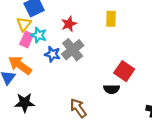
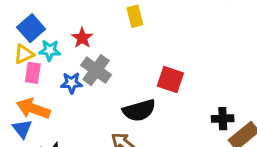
yellow triangle: (24, 24) -> (24, 54), turned 42
cyan star: (39, 35) -> (50, 50), moved
black semicircle: (112, 89) -> (139, 110), moved, size x1.5

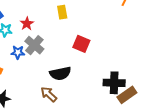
red square: (170, 80) -> (81, 44), moved
black cross: (223, 119) -> (114, 83), size x1.5

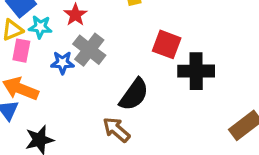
black semicircle: (60, 73) -> (134, 95), turned -40
black cross: (114, 83) -> (196, 71), moved

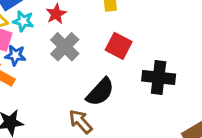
red square: (167, 44) -> (119, 46), moved
blue star: (62, 63) -> (15, 55), moved

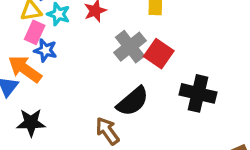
gray cross: (65, 47) -> (130, 47), moved

